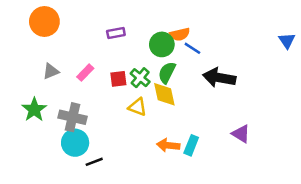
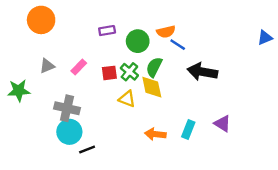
blue triangle: (287, 41) -> (265, 38), turned 42
green circle: (162, 44) -> (138, 41), moved
green star: (34, 110) -> (19, 91), moved, turned 30
cyan rectangle: (191, 145) -> (188, 129), moved

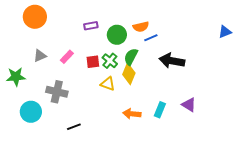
blue line: (178, 45) -> (151, 38), turned -56
yellow diamond: (152, 87) -> (129, 74), turned 35
cyan circle: (69, 132) -> (31, 112), moved

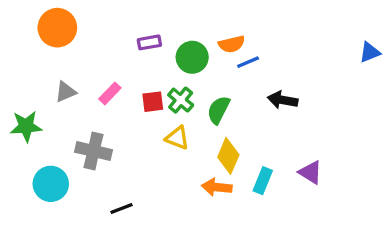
green semicircle: (131, 57) -> (218, 110), moved
black arrow: (172, 61) -> (283, 100), size x0.7
yellow diamond: (129, 74) -> (228, 156), moved

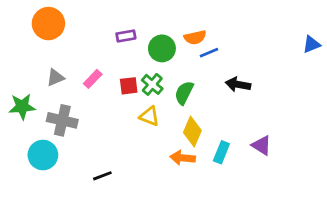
gray cross: (94, 151) -> (62, 120), moved

